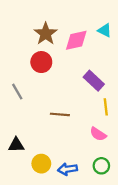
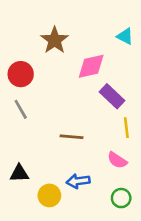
pink diamond: (76, 40) -> (91, 66), moved
red circle: (41, 62) -> (21, 74), moved
blue arrow: (68, 169) -> (78, 181), moved

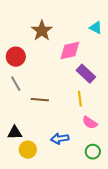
yellow line: (126, 128) -> (80, 99), moved
brown line: (72, 137) -> (40, 100), moved
yellow circle: (49, 195) -> (28, 150), moved

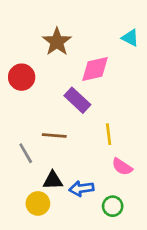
purple rectangle: (86, 74) -> (77, 100), moved
gray line: (16, 84) -> (26, 153), moved
black triangle: (15, 133) -> (53, 180), moved
green circle: (93, 152) -> (113, 206), moved

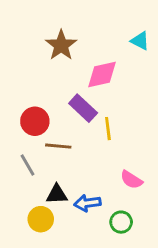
red circle: (22, 77) -> (35, 121), moved
yellow line: (109, 134) -> (108, 129), moved

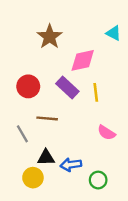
red circle: (35, 121) -> (28, 86), moved
yellow line: (108, 129) -> (96, 92), moved
pink semicircle: (131, 180) -> (106, 133), moved

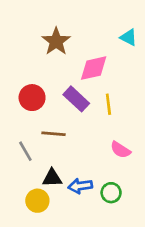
green circle: (98, 180) -> (111, 193), moved

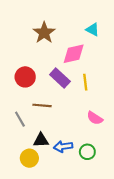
cyan triangle: (128, 37) -> (93, 30), moved

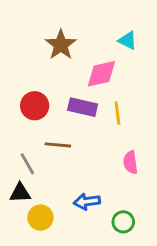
purple rectangle: (60, 78) -> (83, 107), turned -30
pink semicircle: (95, 118) -> (130, 162), turned 49
black triangle: (41, 140) -> (20, 193), moved
green circle: (87, 152) -> (123, 222), moved

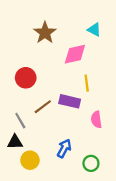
purple rectangle: (83, 107) -> (70, 101), moved
brown line: (58, 145) -> (43, 107), turned -42
blue arrow: (87, 202) -> (64, 148), turned 126

